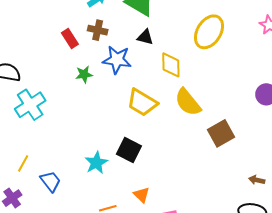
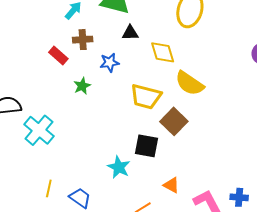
blue star: (117, 60) -> (110, 63), size x0.7
brown square: (221, 133) -> (174, 121), moved

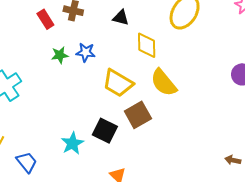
blue star: (110, 63) -> (86, 52), moved

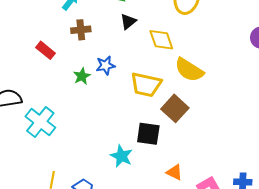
black triangle: (121, 18) -> (128, 22), turned -36
red rectangle: (45, 19) -> (46, 50), moved

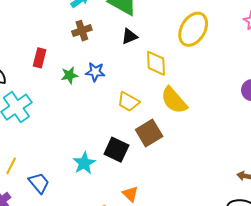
brown cross: (81, 30) -> (82, 31), turned -30
red rectangle: (46, 50) -> (40, 58), moved, turned 48
yellow trapezoid: (146, 85) -> (128, 102), size x0.7

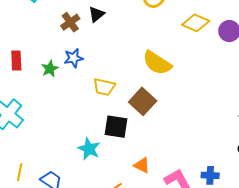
brown cross: (82, 31) -> (70, 22), moved
yellow diamond: (156, 63) -> (196, 23), moved, turned -48
yellow trapezoid: (128, 102) -> (104, 87), moved

